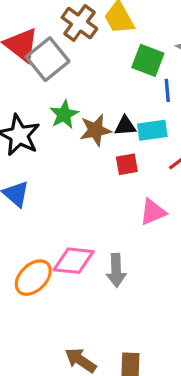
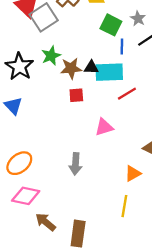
cyan rectangle: (152, 130) -> (109, 72), size x1.4
red square: (127, 164) -> (76, 95), moved
pink diamond: (74, 261) -> (26, 196), moved

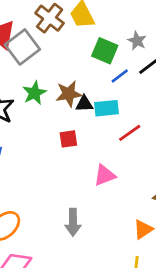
blue line: (122, 46) -> (120, 76), turned 56
brown star: (71, 68) -> (69, 94), moved
cyan rectangle: (109, 72) -> (106, 108), size x0.7

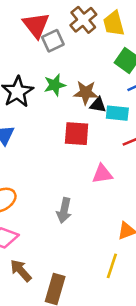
gray square: (22, 47) -> (53, 41), size x0.7
red square: (68, 139) -> (77, 134), size x1.5

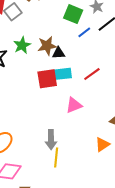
cyan rectangle: (117, 113) -> (63, 74), moved
yellow line: (112, 266) -> (56, 157), moved

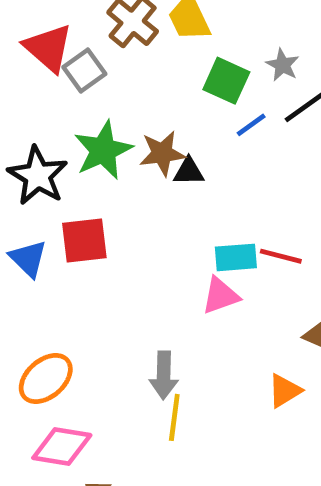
green star: (22, 45) -> (103, 150), size x1.4
cyan rectangle: (63, 74) -> (236, 257), moved
red line: (92, 74) -> (281, 256), moved, turned 48
red square: (47, 79) -> (84, 240), moved

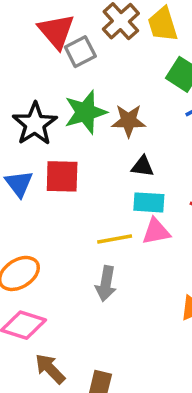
black triangle: (189, 171) -> (143, 166), moved
cyan rectangle: (236, 257) -> (149, 202), moved
yellow line: (174, 417) -> (115, 239), moved, turned 64

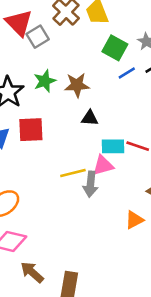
green star: (85, 112) -> (45, 81), size x0.7
cyan rectangle: (149, 202) -> (113, 146), moved
gray arrow: (106, 284) -> (91, 184), moved

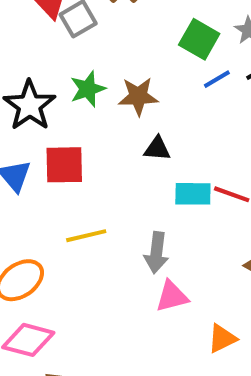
pink triangle: (103, 165) -> (172, 296), moved
yellow line: (73, 173) -> (86, 236), moved
orange triangle: (134, 220) -> (222, 339), moved

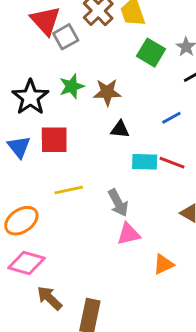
blue line: (217, 79) -> (171, 118), moved
gray arrow: (156, 253) -> (118, 203), turned -36

